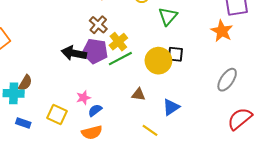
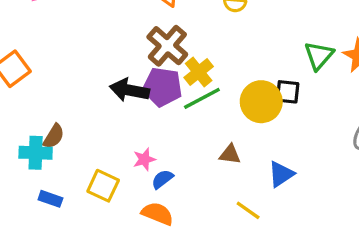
green triangle: (168, 16) -> (319, 56), moved
brown cross: (98, 25) -> (167, 46), size x1.4
orange semicircle: (92, 132) -> (157, 214), turned -144

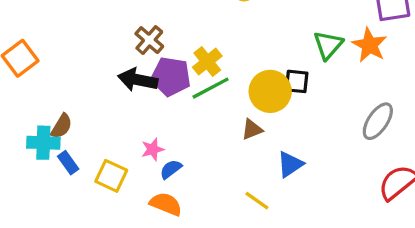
brown cross: (167, 46) -> (149, 40), moved, size x0.7
brown triangle: (230, 154) -> (252, 129), moved, turned -30
blue rectangle: (50, 199) -> (68, 163), moved, turned 35

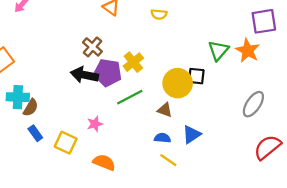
green line: (211, 88) -> (130, 97), moved
brown triangle: (252, 129) -> (165, 110), turned 42
cyan cross: (43, 143) -> (18, 97), moved
blue semicircle: (171, 169) -> (162, 138), moved, turned 42

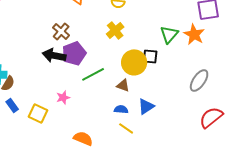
yellow cross: (133, 62) -> (115, 30), moved
purple pentagon: (108, 73) -> (74, 53), turned -30
orange semicircle: (104, 162) -> (83, 138), moved

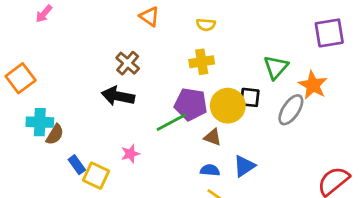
yellow cross: (115, 30) -> (202, 62), turned 30
orange star: (194, 34) -> (313, 85), moved
purple pentagon: (74, 53) -> (191, 104), moved, turned 30
gray ellipse: (199, 80) -> (291, 110), moved
blue rectangle: (12, 105) -> (77, 165), moved

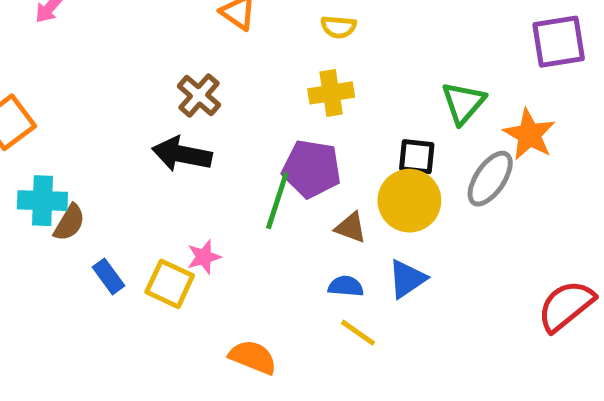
yellow circle: (228, 106) -> (409, 201), moved
green line: (172, 122) -> (277, 201), turned -44
yellow square: (96, 176) -> (170, 284), moved

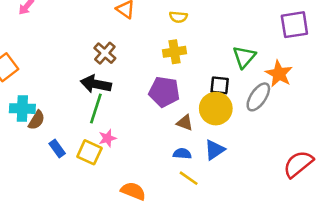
green line: (277, 201) -> (96, 109), moved

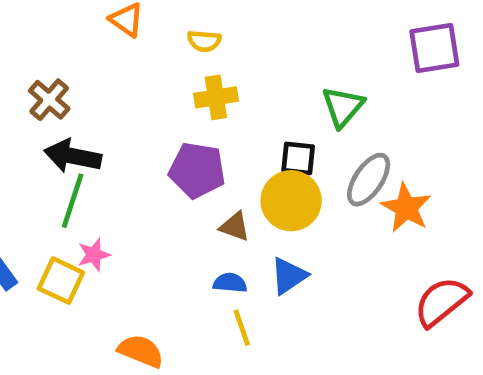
yellow semicircle: (178, 17) -> (204, 41), moved
brown cross: (105, 53) -> (49, 100), moved
orange star: (279, 74) -> (406, 208), moved
yellow line: (189, 178) -> (242, 328), turned 36

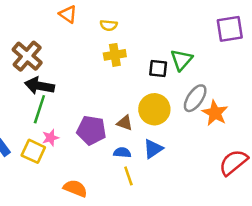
brown cross: (49, 100) -> (27, 56), size x1.4
black square: (298, 158) -> (158, 68), moved
purple pentagon: (197, 170) -> (91, 130), moved

